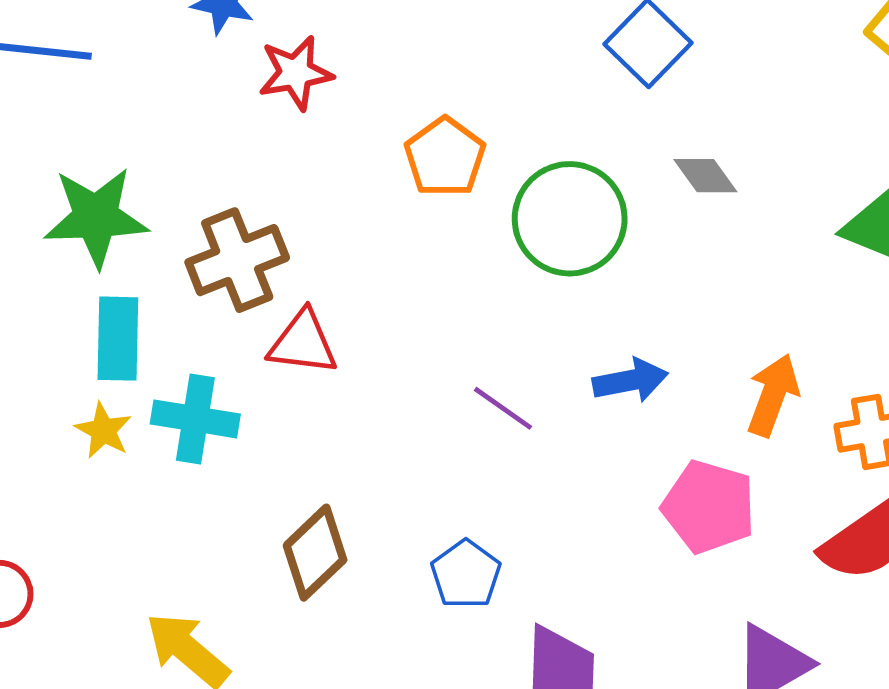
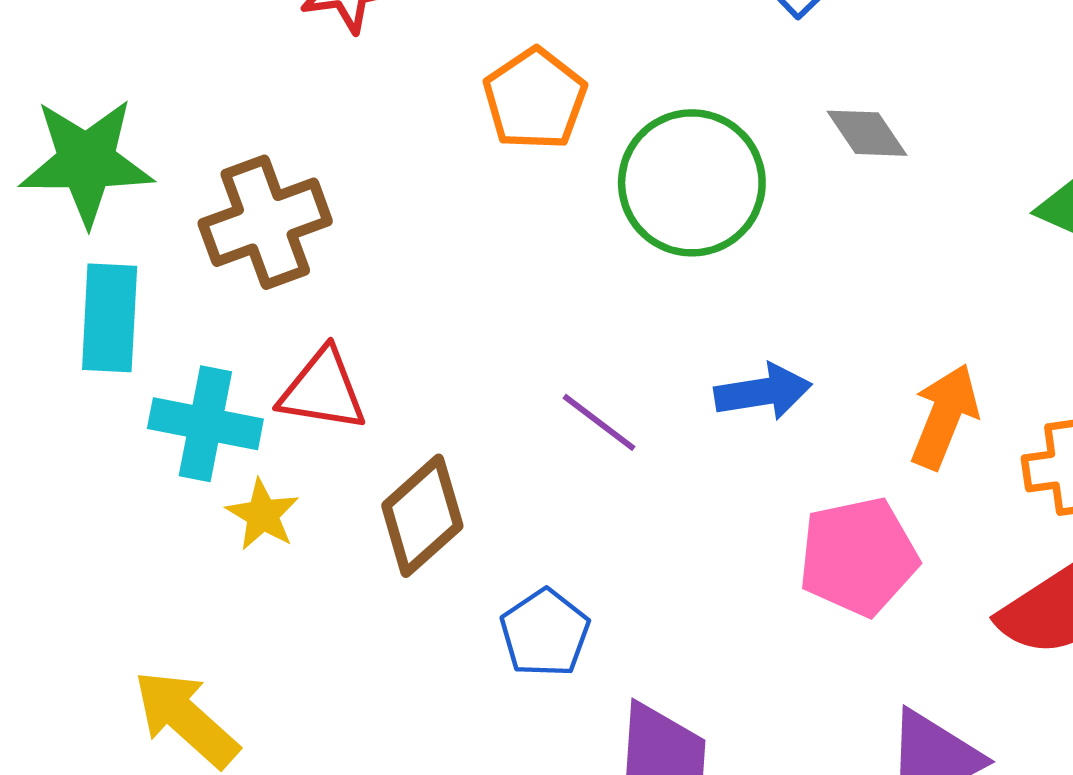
red triangle: (303, 343) -> (323, 390), moved
yellow star: (103, 430) -> (263, 515), moved
pink pentagon: (709, 507) -> (858, 557), turned -30
brown diamond: (315, 553) -> (422, 516), moved

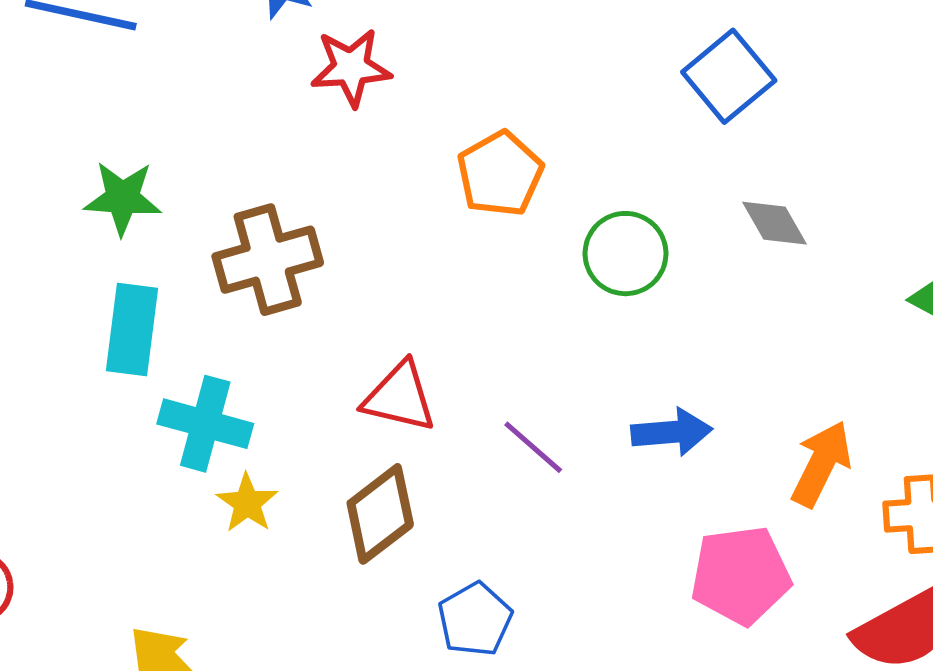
green star: (86, 162) -> (123, 198), size x0.7
green circle: (692, 183) -> (625, 254), size x0.7
red triangle: (323, 390) -> (399, 397), moved

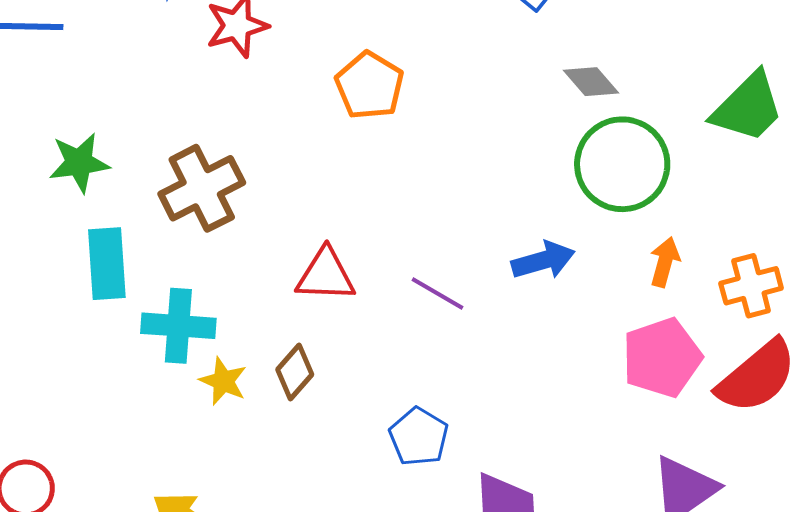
green circle: (625, 254) -> (622, 164), moved, size x1.4
orange arrow: (821, 464) -> (665, 262), size x0.7
brown diamond: (380, 514) -> (295, 372), moved, size x0.7
pink pentagon: (741, 575) -> (662, 358), moved

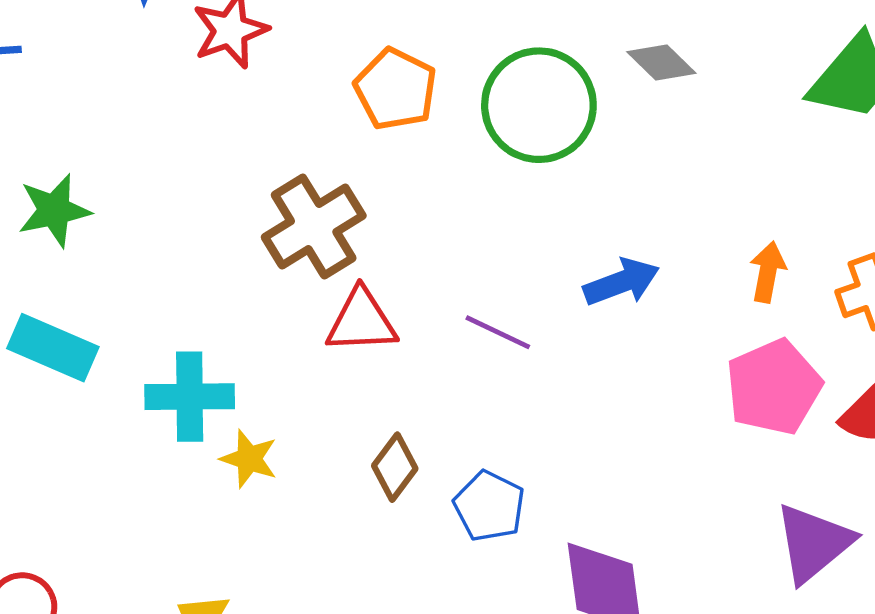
green circle: (622, 164) -> (539, 105), moved
brown cross: (202, 188) -> (314, 226), moved
cyan rectangle: (107, 264) -> (53, 348), moved, turned -58
brown diamond: (295, 372) -> (395, 467), moved

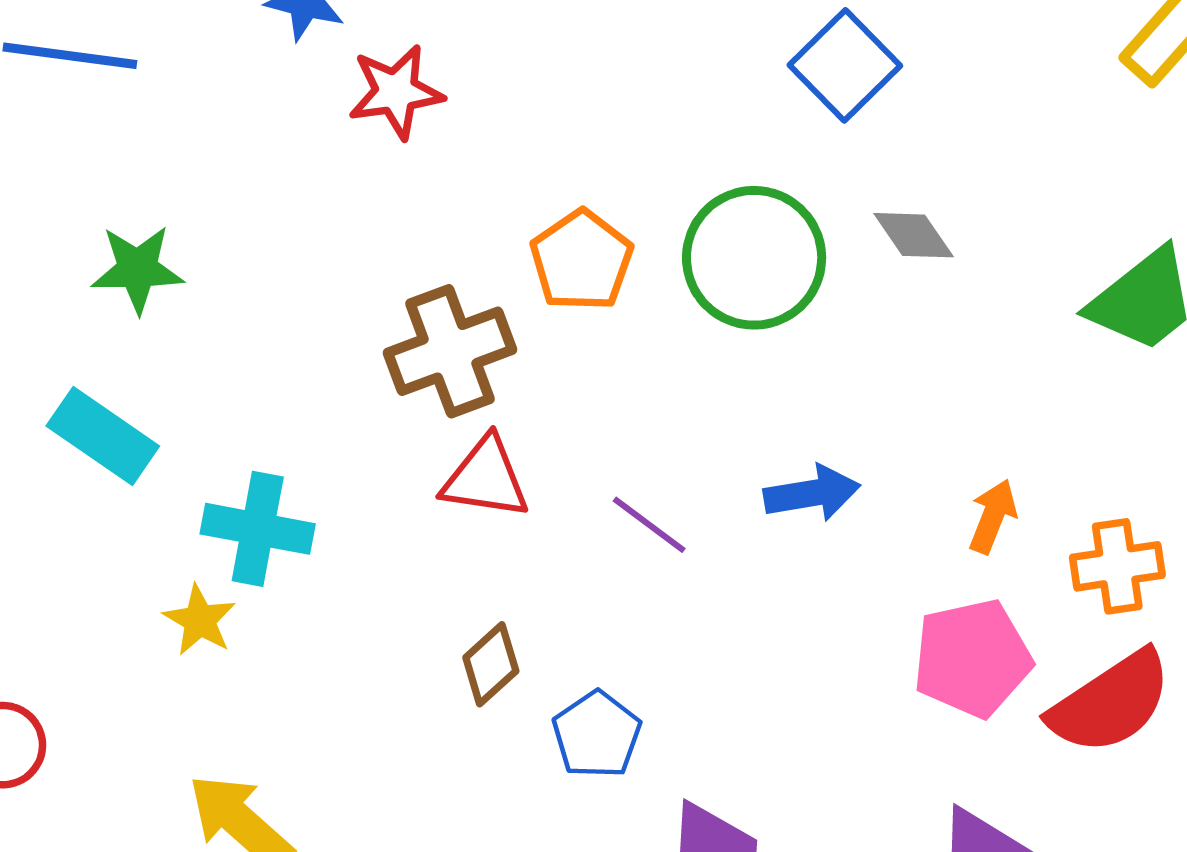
orange pentagon: (396, 89) -> (582, 260), moved
yellow star: (249, 459) -> (200, 620), moved

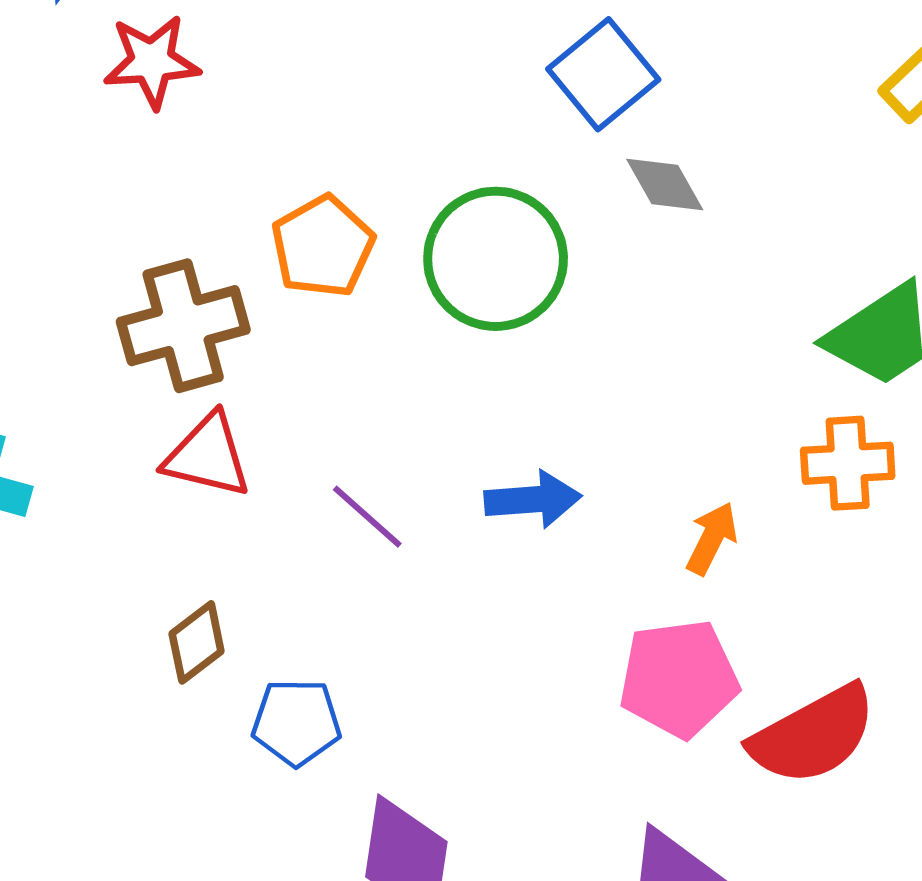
gray diamond: (914, 235) -> (665, 184), moved
orange cross: (1117, 566) -> (848, 463), moved
blue pentagon: (597, 735) -> (296, 722), turned 30

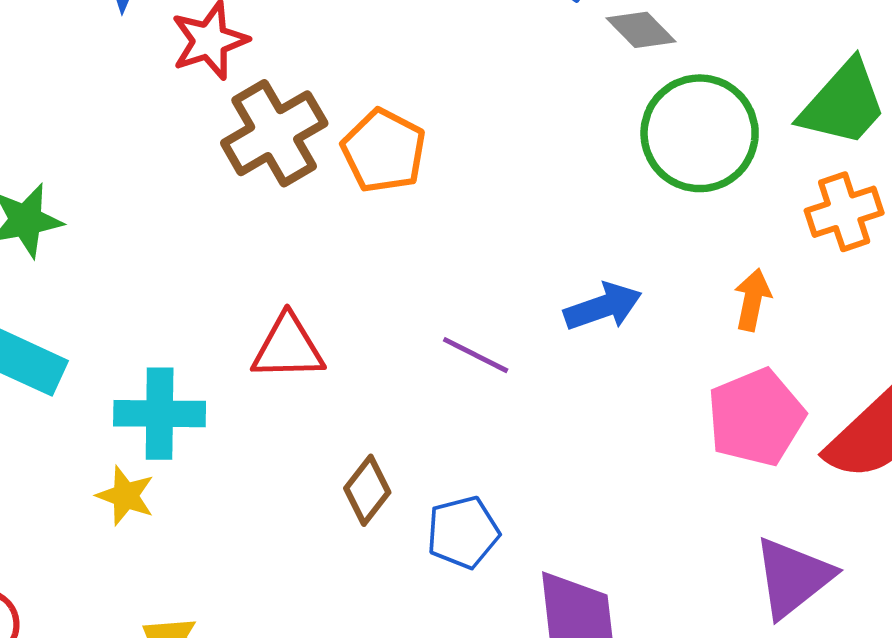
green circle: (496, 259) -> (700, 133), moved
brown cross: (183, 326) -> (274, 133), moved
red triangle: (208, 456) -> (288, 348), moved

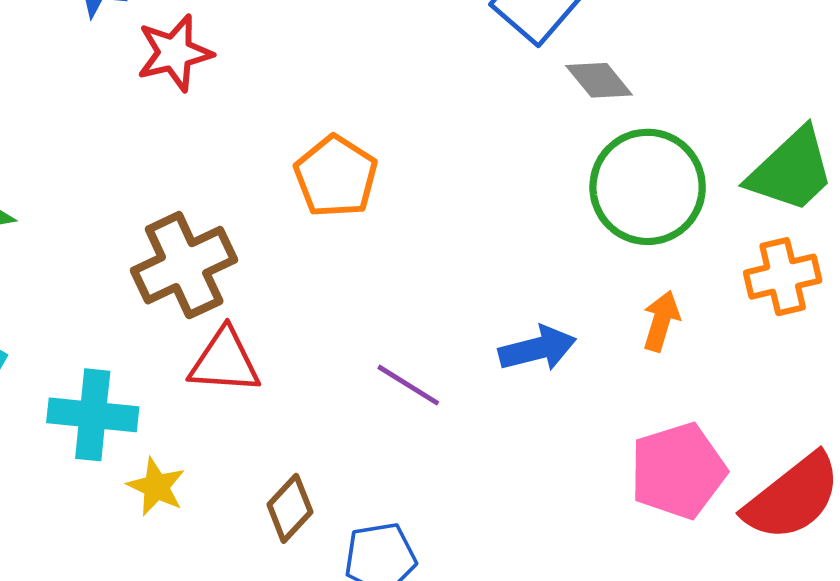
brown cross: (274, 133) -> (184, 265), moved
orange arrow: (752, 300) -> (661, 321), moved
yellow star: (126, 496) -> (156, 487), moved

